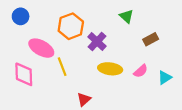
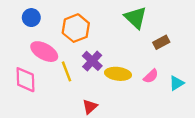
blue circle: (21, 16) -> (31, 18), moved
green triangle: (126, 16) -> (136, 18), size x1.5
purple cross: (97, 41) -> (92, 61), moved

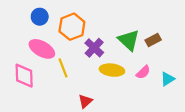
blue circle: (31, 18) -> (40, 17), moved
green triangle: (136, 18) -> (129, 40), moved
purple cross: (92, 61) -> (94, 48), moved

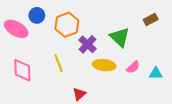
brown rectangle: (153, 40) -> (151, 20), moved
pink ellipse: (42, 49) -> (16, 29), moved
cyan triangle: (168, 79) -> (156, 73), turned 32

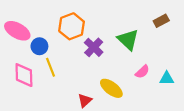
blue circle: (37, 15) -> (39, 46), moved
yellow line: (59, 63) -> (51, 67), moved
yellow ellipse: (104, 65) -> (111, 88), moved, turned 30

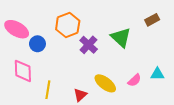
yellow line: (51, 67) -> (48, 90), moved, turned 30
pink semicircle: (142, 72) -> (134, 80), moved

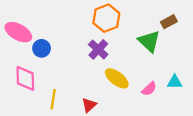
orange hexagon: (68, 25) -> (106, 18), moved
green triangle: (121, 38) -> (149, 41), moved
yellow ellipse: (105, 83) -> (117, 78), moved

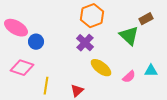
pink diamond: (25, 78) -> (22, 68), turned -70

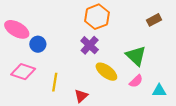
green triangle: (129, 36) -> (136, 56), moved
cyan triangle: (151, 71) -> (159, 91), moved
yellow line: (46, 86) -> (55, 82), moved

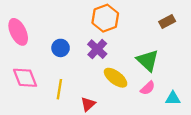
pink ellipse: (17, 29) -> (18, 32), turned 35
blue circle: (38, 44) -> (61, 48), moved
pink diamond: (23, 72) -> (25, 78), turned 50

